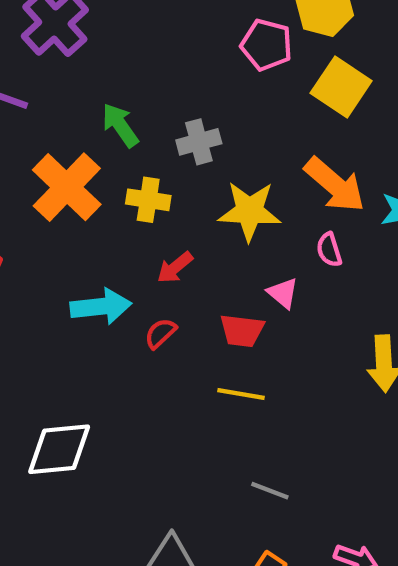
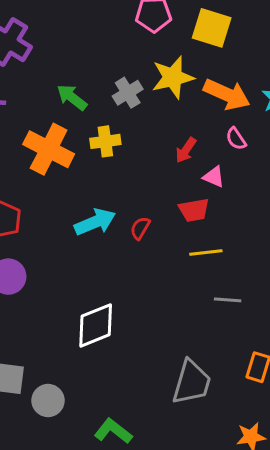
yellow star: (250, 211) -> (173, 77), moved
red arrow: (175, 268) -> (186, 150), moved
gray line: (270, 491) -> (228, 300), moved

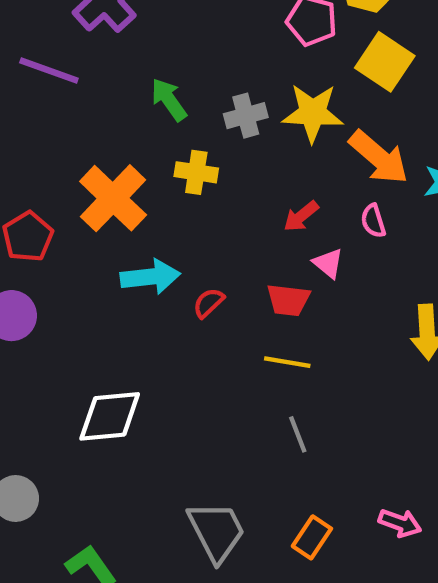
orange cross: (49, 149) -> (113, 198), moved
gray line: (228, 300) -> (298, 434), turned 48
gray trapezoid: (192, 382) -> (216, 531), turned -60

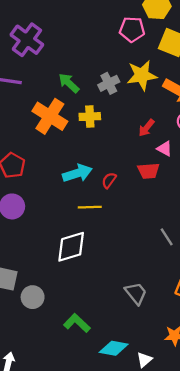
orange cross: (113, 198) -> (50, 116), moved
yellow line: (287, 362) -> (90, 207), moved
gray trapezoid: (216, 531) -> (136, 293), size x0.7

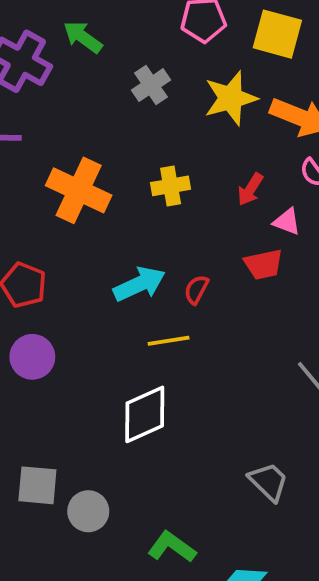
green arrow: (69, 83) -> (83, 37), moved
gray cross: (109, 83) -> (151, 85), moved
yellow cross: (90, 117) -> (171, 186), moved

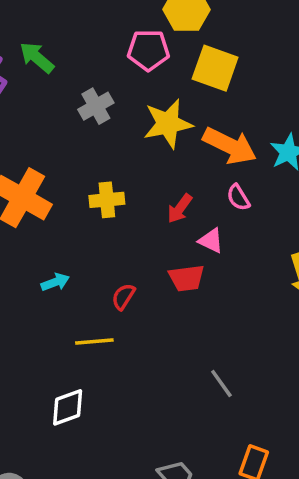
cyan arrow: (139, 284) -> (55, 282), moved, size x0.6
white diamond: (145, 414) -> (68, 407), size x0.7

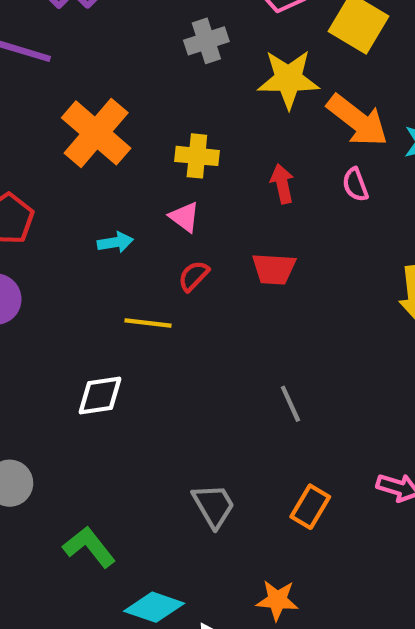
red arrow: (180, 209) -> (282, 184), turned 120
pink triangle: (211, 241) -> (184, 217), moved

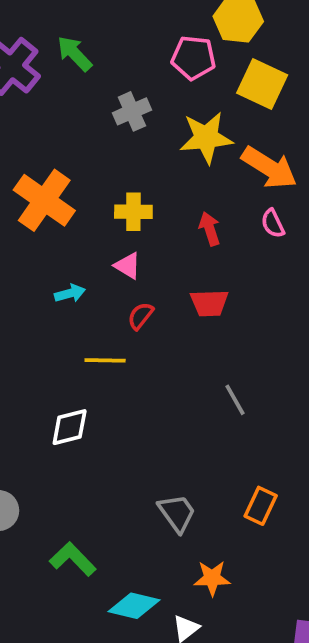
gray line: (290, 404) -> (235, 400), moved
orange star: (277, 600) -> (212, 578), moved

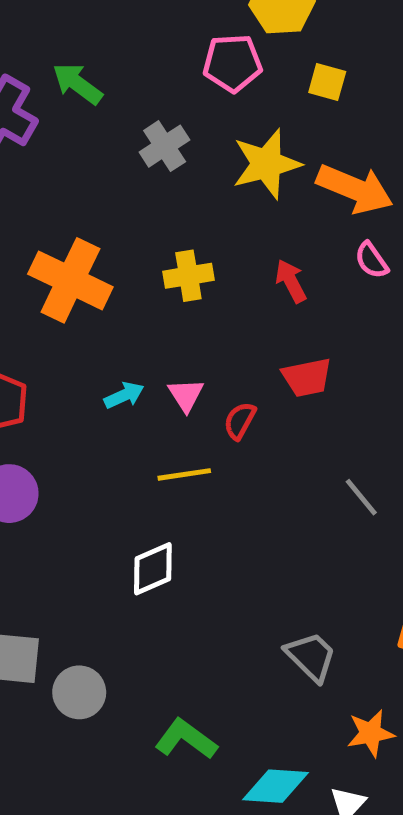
yellow square: (262, 84) -> (327, 82), size x0.6
pink triangle: (128, 266) -> (186, 395), moved, turned 36
red semicircle: (141, 316) -> (240, 421), moved

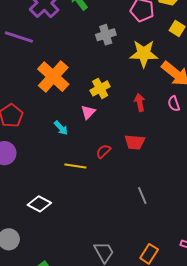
yellow cross: (188, 276) -> (100, 88), turned -36
cyan arrow: (124, 395) -> (61, 128), turned 56
pink triangle: (186, 395) -> (88, 112), moved
white diamond: (153, 569) -> (39, 204), moved, turned 35

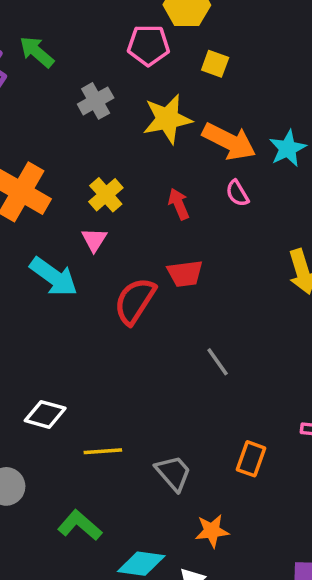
cyan arrow: (61, 128) -> (54, 277), size x1.8
red semicircle: (103, 151) -> (135, 301), size x1.8
yellow line: (75, 166) -> (103, 451), moved

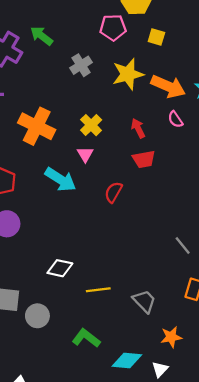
red trapezoid: (185, 274) -> (144, 159), moved
red semicircle: (135, 301) -> (113, 192), size x0.7
gray line: (218, 362) -> (183, 246), moved

